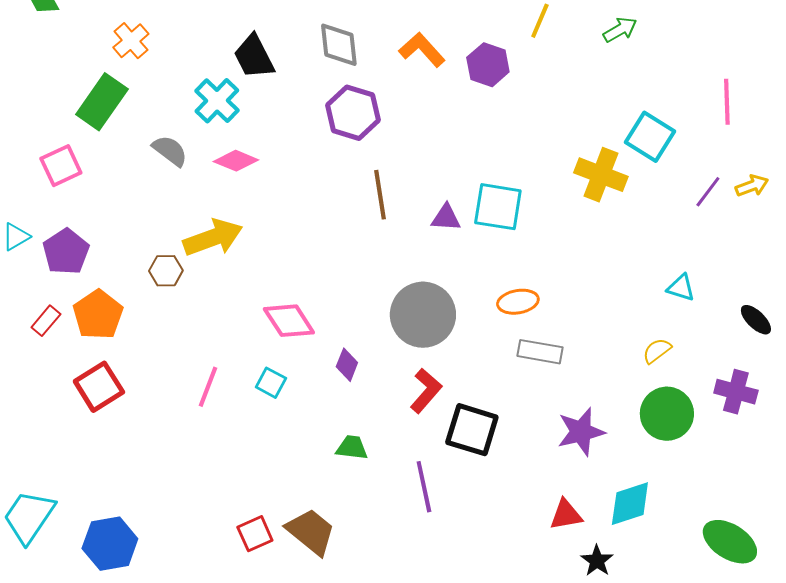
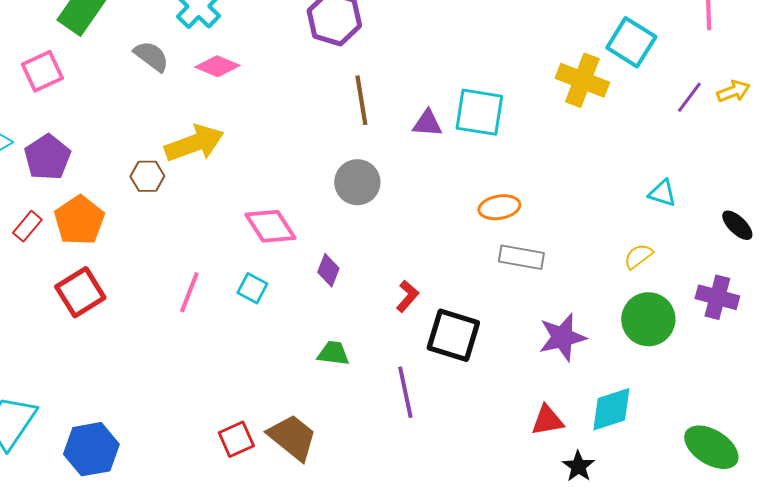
gray circle: (423, 315) -> (357, 182), moved, size x0.7
red L-shape: (426, 391) -> (407, 296), size x0.7

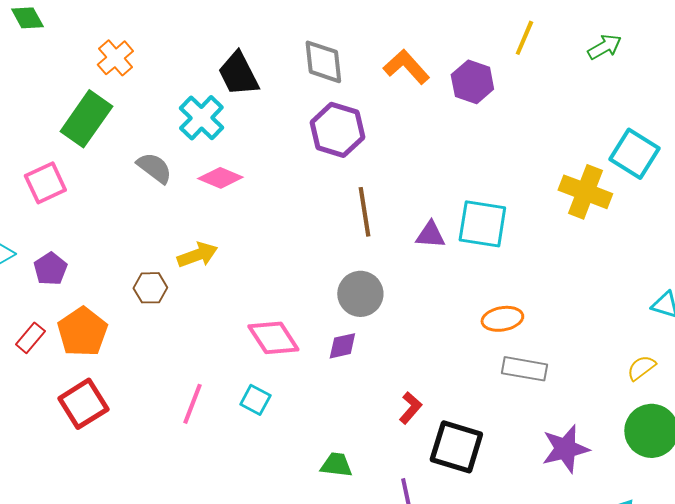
yellow arrow: (194, 143) -> (197, 255), size x0.7
purple pentagon: (47, 157) -> (50, 269), size x0.7
purple diamond: (328, 270) -> (342, 346), moved, turned 56

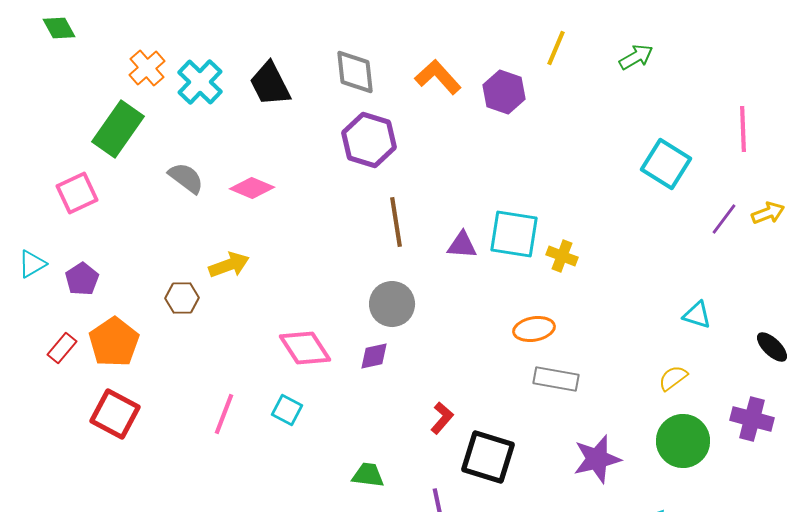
cyan cross: (201, 118) -> (200, 82), moved
yellow cross: (585, 192) -> (562, 256), moved, size x0.6
red square: (83, 404) -> (115, 414), turned -30

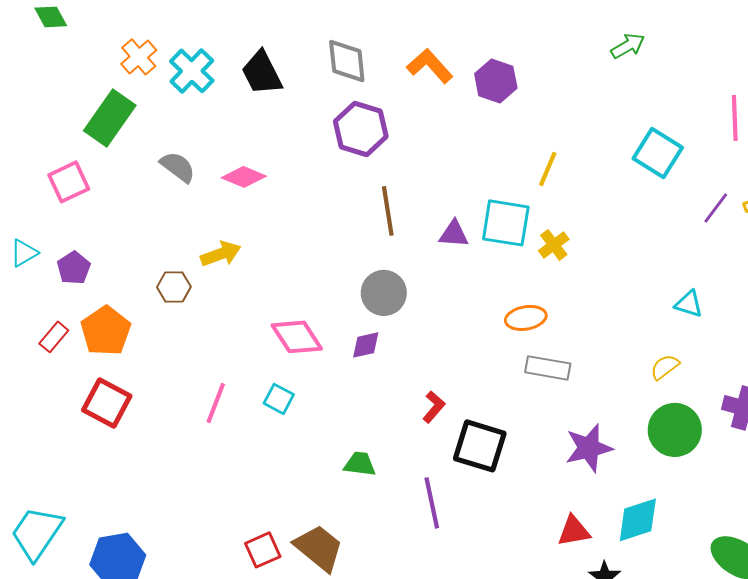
yellow line: (556, 48) -> (548, 169), moved
yellow cross: (562, 256) -> (554, 245), turned 32

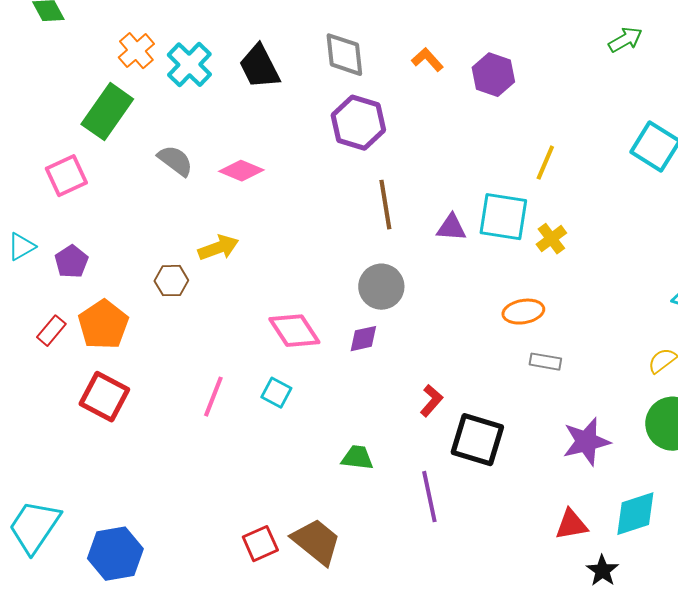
orange L-shape: (430, 66) -> (427, 60), size x0.7
gray rectangle: (548, 368) -> (545, 362), size x0.7

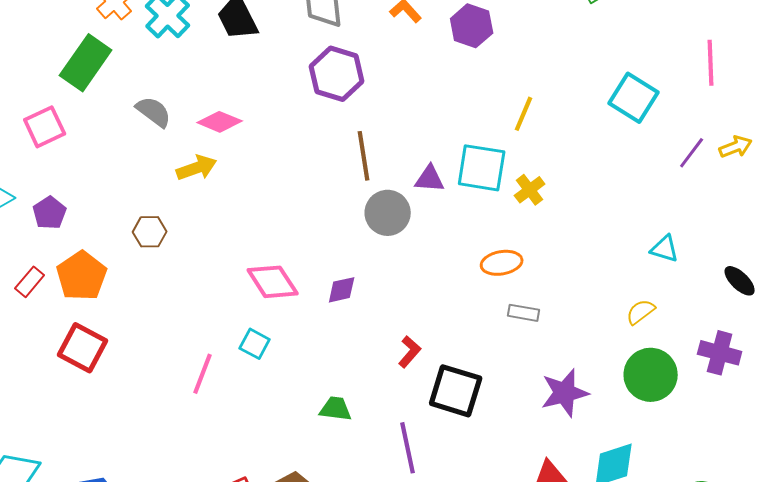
yellow arrow: (218, 248) -> (197, 168), moved
gray circle: (381, 287) -> (388, 213), moved
pink line: (213, 397) -> (203, 374), moved

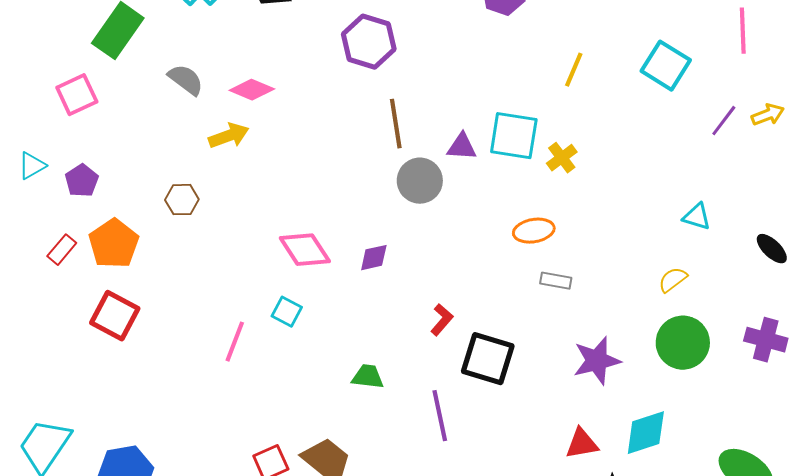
yellow line: (524, 114) -> (574, 70), moved
purple cross: (720, 353) -> (766, 340), moved

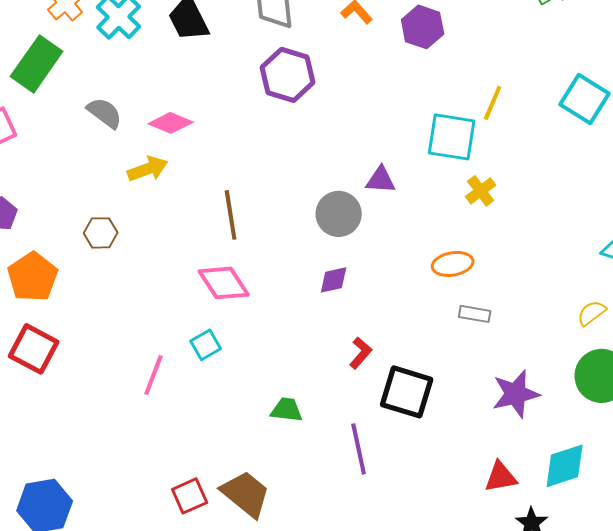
brown line: (396, 124) -> (231, 215), moved
cyan square: (514, 136) -> (452, 137), moved
purple diamond: (374, 258) -> (334, 280), moved
cyan square: (287, 312) -> (206, 345), turned 32

